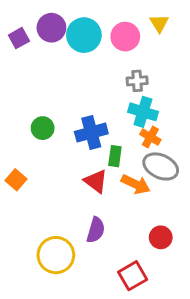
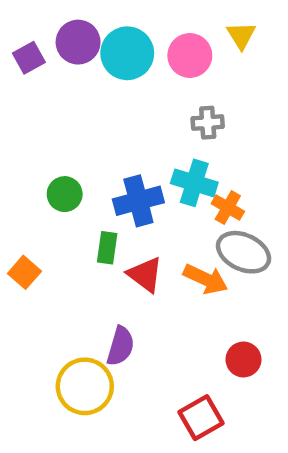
cyan cross: (143, 112) -> (194, 183), moved
green rectangle: (115, 156) -> (107, 248), moved
purple semicircle: (96, 230) -> (121, 346), moved

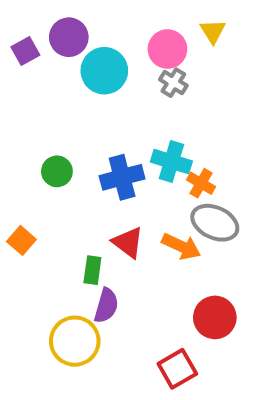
cyan circle: (127, 53) -> (104, 71), moved
gray cross: (208, 123) -> (173, 83), moved, turned 36
green rectangle: (107, 248) -> (92, 270), moved
red circle: (243, 360) -> (215, 317), size x1.4

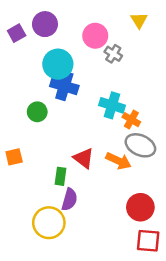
pink circle: (167, 49) -> (95, 36), moved
cyan circle: (104, 71) -> (58, 64), moved
blue cross: (122, 177) -> (64, 86), moved, turned 32
orange square: (21, 240) -> (14, 157), turned 36
red square: (177, 369) -> (148, 241), moved, turned 35

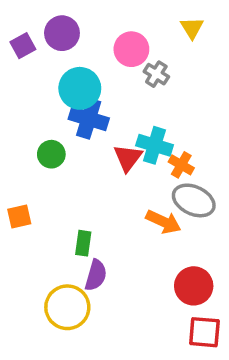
red triangle: (84, 158) -> (128, 158), moved, turned 30

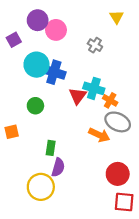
purple square: (23, 46) -> (14, 40), moved
pink circle: (131, 49) -> (56, 30), moved
cyan circle: (80, 88) -> (36, 65), moved
green circle: (51, 154) -> (35, 106), moved

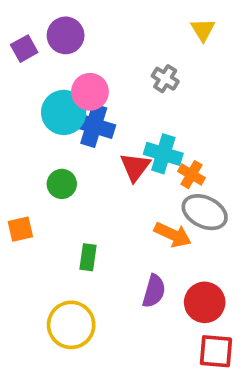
pink circle: (56, 30) -> (90, 92), moved
purple square: (14, 40) -> (24, 49), moved
purple semicircle: (58, 167) -> (154, 291), moved

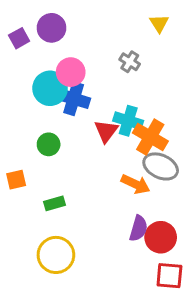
orange cross: (192, 175) -> (150, 137), size x1.6
green rectangle: (88, 257) -> (54, 203), moved, turned 66
purple semicircle: (154, 291) -> (138, 228), moved

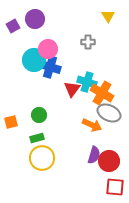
gray cross: (130, 62) -> (88, 42), turned -32
green circle: (49, 144) -> (39, 115), moved
yellow circle: (56, 255) -> (42, 158), moved

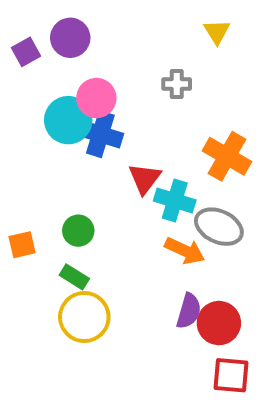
cyan cross: (87, 82) -> (175, 200), moved
orange cross: (102, 93) -> (227, 156), moved
green rectangle: (37, 138) -> (74, 277), turned 48

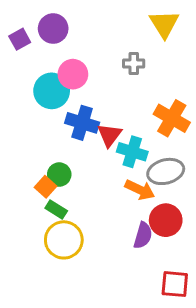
yellow triangle: (217, 32) -> (164, 24), size x1.5
blue cross: (100, 134) -> (82, 123), moved
gray ellipse: (219, 227) -> (166, 171), turned -40
orange square: (22, 245) -> (46, 187), moved, turned -35
red circle: (219, 323) -> (166, 220), moved

